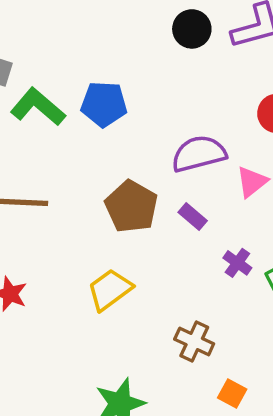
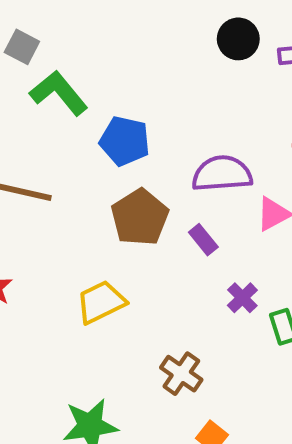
blue pentagon: (104, 104) -> (125, 141), moved

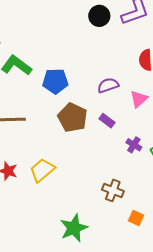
purple semicircle: (222, 174) -> (108, 85), size x0.7
yellow trapezoid: (101, 302) -> (42, 170), moved

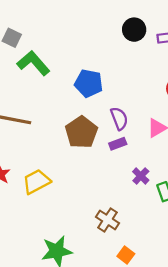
blue pentagon: (55, 81) -> (89, 83), moved
purple semicircle: (108, 85) -> (119, 119), moved, turned 75
purple rectangle: (107, 121) -> (118, 144), turned -70

